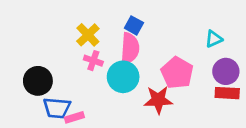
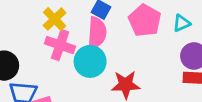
pink cross: (93, 61) -> (60, 45), size x1.5
pink pentagon: (177, 73) -> (145, 20), moved

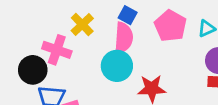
pink cross: (60, 45) -> (57, 50), moved

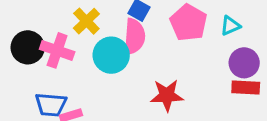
cyan circle: (117, 66) -> (111, 55), moved
black circle: (33, 70) -> (28, 47), moved

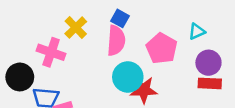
pink pentagon: (188, 23) -> (162, 48), moved
black circle: (28, 47) -> (20, 77), moved
cyan circle: (111, 55) -> (128, 77), moved

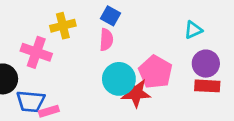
yellow cross: (76, 28) -> (63, 26), turned 30
pink semicircle: (116, 41) -> (106, 40), size x0.7
pink pentagon: (162, 48) -> (155, 72), moved

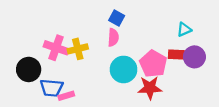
yellow cross: (63, 26) -> (78, 49), moved
red rectangle: (207, 86) -> (178, 55), moved
red star: (136, 93) -> (150, 88), moved

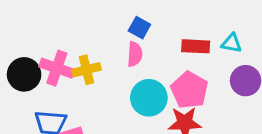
cyan triangle: (184, 29) -> (232, 43), turned 35
red rectangle: (178, 55) -> (196, 46), moved
black circle: (29, 69) -> (24, 74), moved

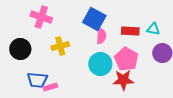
blue square: (139, 28) -> (94, 19), size x1.6
pink semicircle: (135, 54) -> (101, 36), moved
pink cross: (57, 68) -> (41, 17), moved

